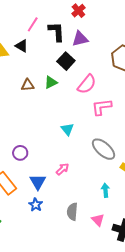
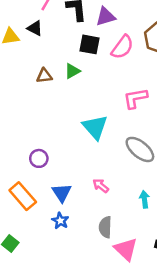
black square: (66, 61) -> (90, 44), turned -30
pink semicircle: (87, 84) -> (122, 47), moved
cyan triangle: (67, 129) -> (95, 127), size x1.6
pink arrow: (62, 169) -> (101, 186), moved, turned -96
pink triangle: (98, 220) -> (126, 249), moved, size x1.5

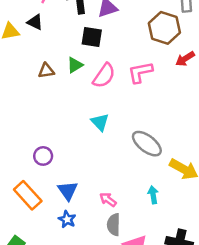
pink semicircle: (122, 47) -> (104, 76), moved
pink L-shape: (135, 98) -> (140, 72), moved
cyan triangle: (95, 127) -> (100, 122), size x0.7
pink arrow: (101, 186) -> (108, 200), moved

